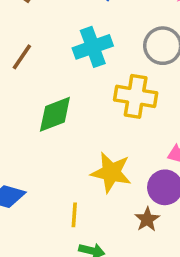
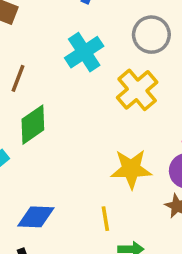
yellow cross: (136, 96) -> (137, 90), turned -36
green diamond: (55, 114) -> (33, 125), moved

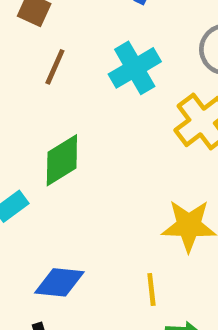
brown line: (18, 78) -> (55, 67), moved

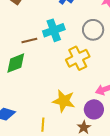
brown line: (55, 67) -> (29, 41), moved, turned 42

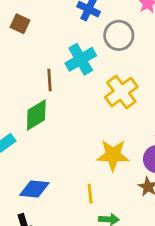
gray circle: (93, 30) -> (119, 35), moved
brown line: (29, 41) -> (49, 80), turned -70

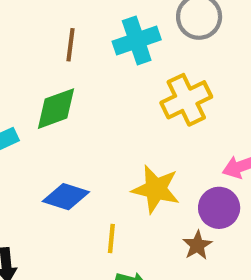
brown line: (49, 80) -> (71, 45), moved
blue diamond: (34, 189) -> (66, 197), moved

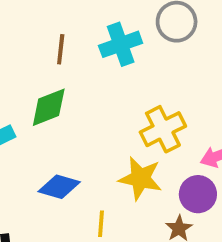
yellow cross: (186, 100) -> (163, 129), moved

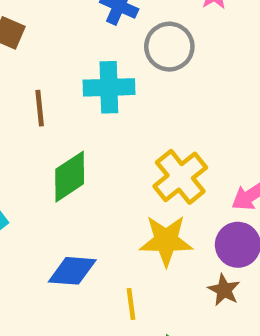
cyan cross: (121, 44) -> (109, 87), turned 30
green diamond: (49, 107) -> (70, 177), moved

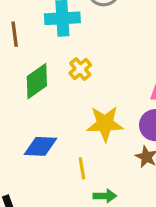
yellow cross: (180, 177) -> (80, 69), moved, size x0.6

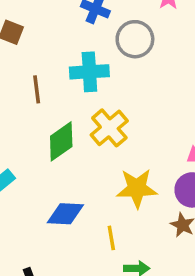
yellow cross: (80, 69) -> (109, 128), size x1.5

